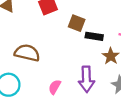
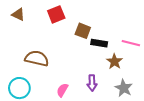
purple arrow: (87, 79) -> (92, 83), size x0.7

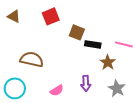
pink semicircle: (62, 90) -> (57, 90), turned -152

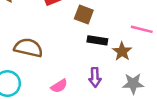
black rectangle: (93, 44) -> (97, 40), moved
gray star: (117, 88) -> (133, 84), turned -30

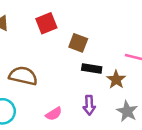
gray star: (133, 84) -> (127, 111), turned 30

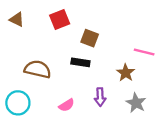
black rectangle: (92, 69) -> (80, 62), moved

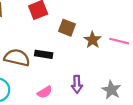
black rectangle: (80, 62) -> (44, 54), moved
brown star: (126, 73) -> (92, 40), moved

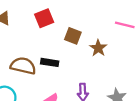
pink line: (119, 41) -> (125, 25), moved

